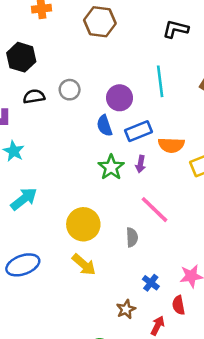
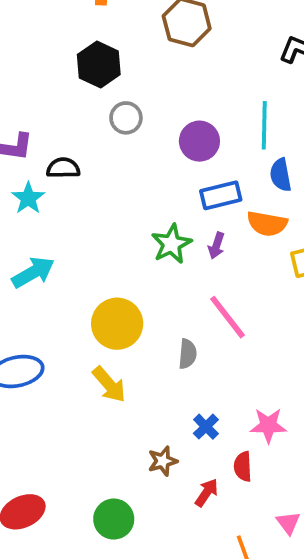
black hexagon: (21, 57) -> (99, 65), moved
black semicircle: (34, 96) -> (63, 168), moved
blue semicircle: (104, 126) -> (281, 175), moved

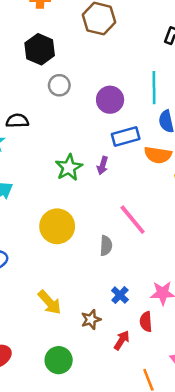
green star: (171, 244) -> (69, 167), moved
purple arrow: (216, 246) -> (103, 166), moved
yellow arrow: (109, 385) -> (50, 302), moved

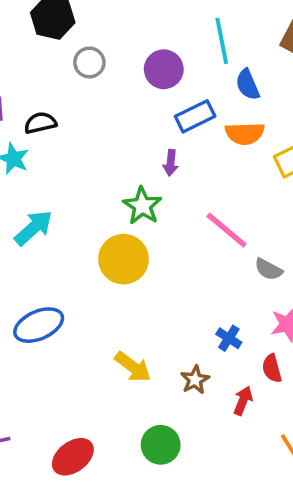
green star: (69, 167) -> (142, 206), moved
gray semicircle: (106, 246) -> (268, 269), moved, turned 126

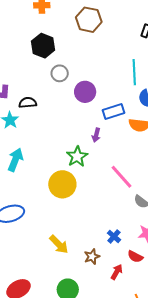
purple circle: (164, 69) -> (85, 92), moved
cyan arrow: (33, 228) -> (15, 160), turned -35
red semicircle: (272, 368) -> (135, 257), turned -56

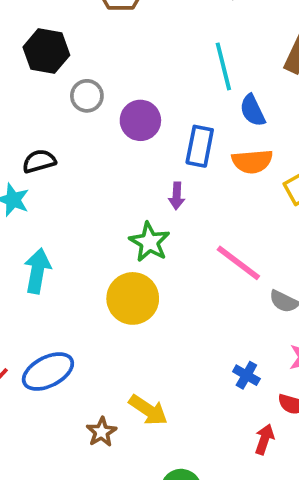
blue rectangle: (113, 112) -> (200, 146), turned -50
brown star: (92, 257) -> (101, 432), moved

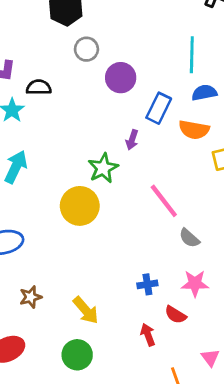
blue semicircle: (253, 110) -> (204, 93), turned 90
blue cross: (246, 375) -> (147, 284), turned 36
yellow arrow: (148, 410) -> (86, 310), moved
red arrow: (264, 439) -> (148, 335), turned -55

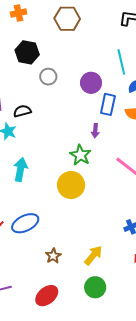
purple circle: (121, 78) -> (91, 83), moved
yellow arrow: (86, 310) -> (93, 255), turned -85

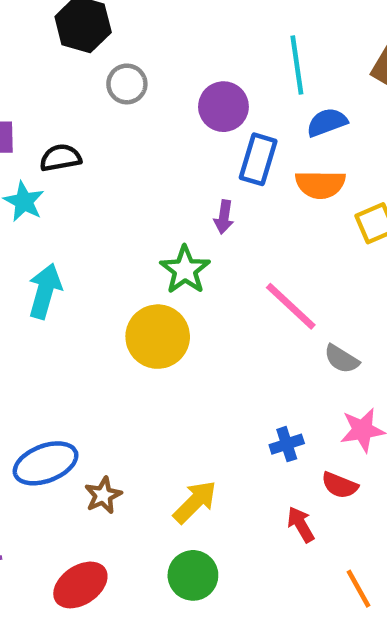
blue ellipse: (25, 223) -> (46, 463), moved

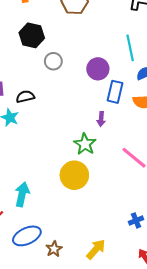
cyan arrow: (45, 291) -> (22, 194), moved

